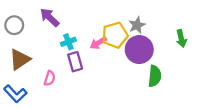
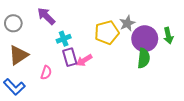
pink arrow: (98, 43) -> (84, 60), moved
purple circle: (139, 50) -> (145, 39), moved
green semicircle: (155, 76) -> (144, 58), moved

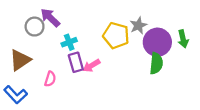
gray circle: (13, 23) -> (35, 27), moved
yellow pentagon: (107, 33) -> (116, 35), turned 30

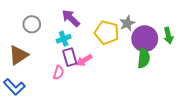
purple arrow: (50, 18) -> (71, 18), moved
pink semicircle: (50, 79) -> (58, 73), moved

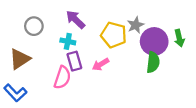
cyan cross: (64, 39) -> (68, 41), turned 32
pink arrow: (84, 60) -> (101, 64), moved
pink semicircle: (58, 73) -> (62, 78), size x1.5

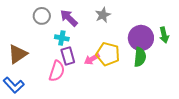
gray star: (136, 25) -> (103, 15), moved
gray circle: (34, 26) -> (42, 16), moved
yellow pentagon: (114, 35) -> (108, 54), moved

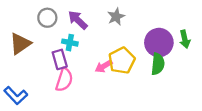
brown triangle: (18, 54) -> (20, 44), moved
yellow pentagon: (108, 54) -> (122, 61), turned 30
purple rectangle: (68, 56) -> (60, 59), moved

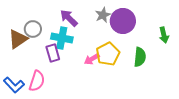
gray circle: (47, 18) -> (33, 29), moved
cyan cross: (70, 43) -> (62, 38), size x1.5
purple circle: (159, 43) -> (123, 21), moved
pink semicircle: (64, 80) -> (37, 81), moved

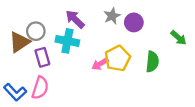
purple circle: (123, 21) -> (134, 22), size x0.7
green arrow: (164, 35) -> (178, 38), turned -35
purple rectangle: (53, 53) -> (42, 57), moved

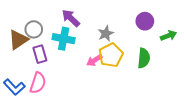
gray star: (112, 16) -> (106, 34), moved
purple circle: (134, 22) -> (145, 21), moved
green arrow: (178, 38) -> (168, 36), turned -63

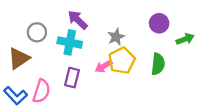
brown triangle: (18, 40) -> (19, 58), moved
purple rectangle: (40, 54) -> (72, 78), moved, turned 30

